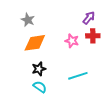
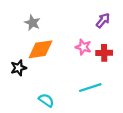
red cross: (93, 36) -> (104, 53), moved
black star: (39, 69) -> (19, 68), moved

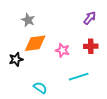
pink star: (83, 47) -> (62, 50), moved

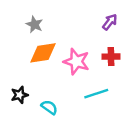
pink star: (62, 50) -> (76, 62), size x1.5
black star: (16, 59) -> (20, 95), moved

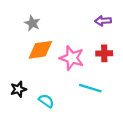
purple arrow: (110, 22) -> (103, 21), turned -133
cyan line: (96, 94) -> (90, 88), turned 35

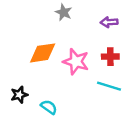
gray star: (32, 23) -> (64, 12), moved
cyan line: (90, 88) -> (109, 86), moved

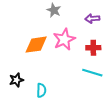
pink star: (76, 62) -> (64, 39), moved, turned 30
cyan semicircle: (49, 107) -> (41, 90), turned 56

